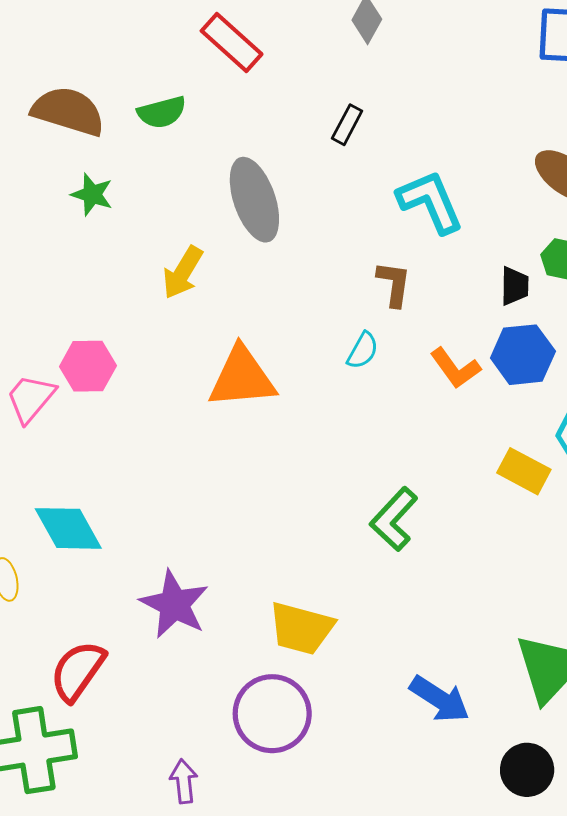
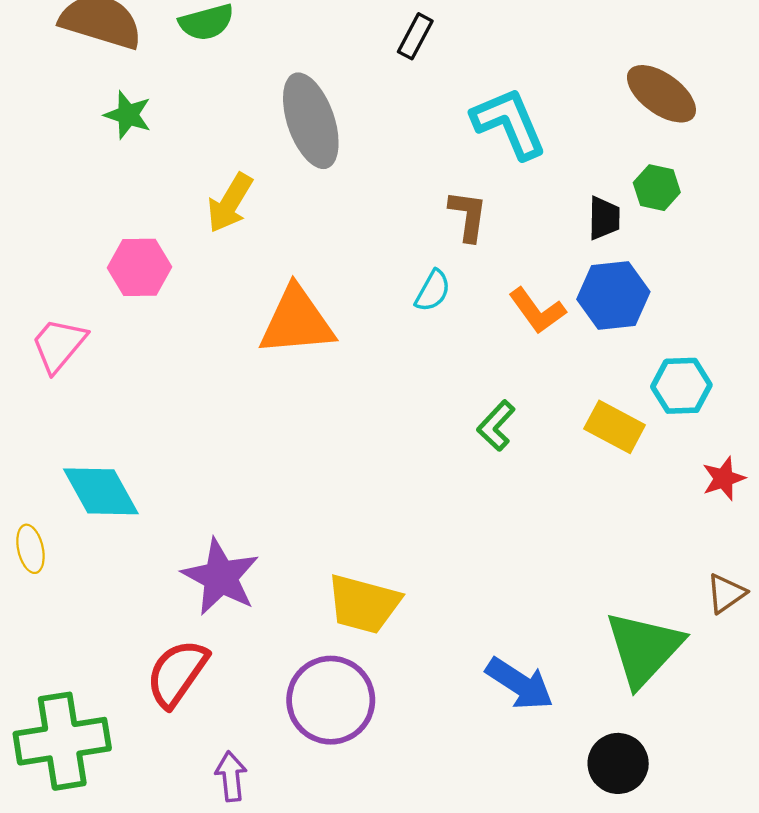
pink hexagon: (88, 366) -> (140, 267), moved
green L-shape: (394, 519) -> (496, 426), moved, size x0.7
red semicircle: (78, 671) -> (177, 673), moved

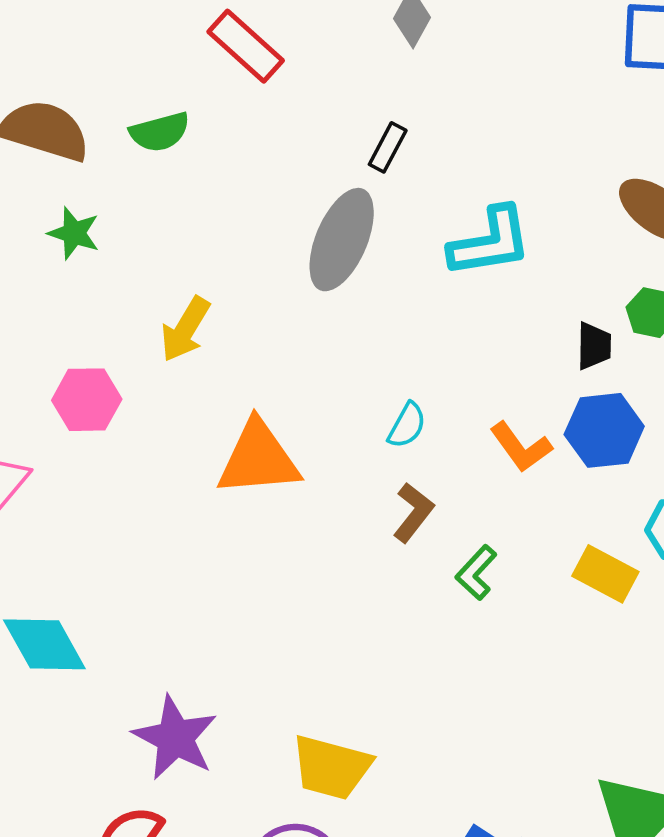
gray ellipse: (311, 121) -> (342, 240), moved, turned 42
cyan L-shape: (509, 123) -> (490, 242), turned 104
brown L-shape: (468, 216) -> (413, 512), moved, turned 30

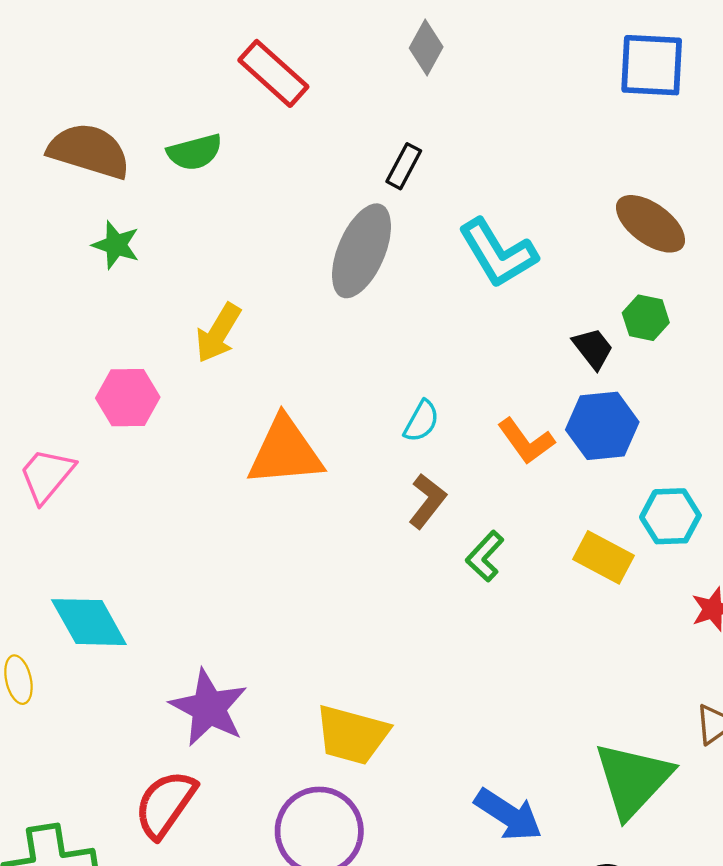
cyan L-shape: (490, 242) -> (498, 253), turned 68
black trapezoid: (594, 346) -> (593, 348), turned -39

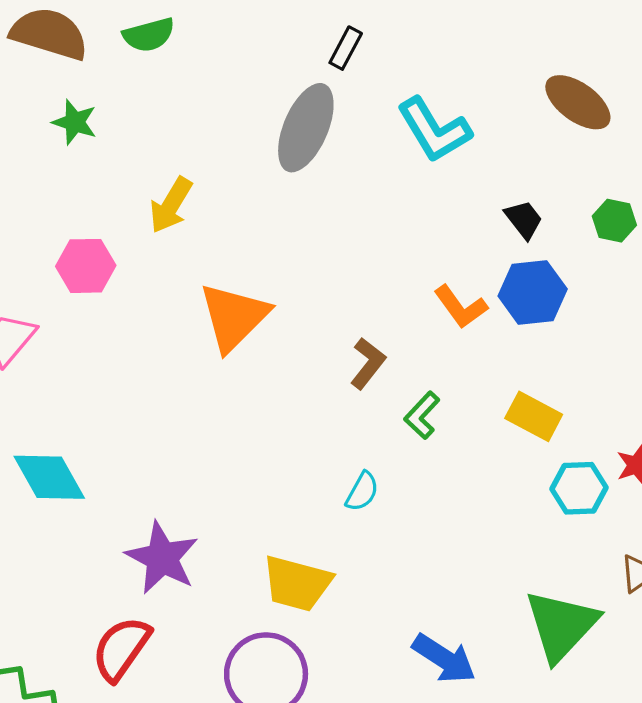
green hexagon: (646, 318) -> (614, 221), moved
cyan semicircle: (421, 421) -> (362, 492), moved
orange triangle: (285, 452) -> (234, 317), turned -40
cyan hexagon: (670, 516) -> (579, 488), moved

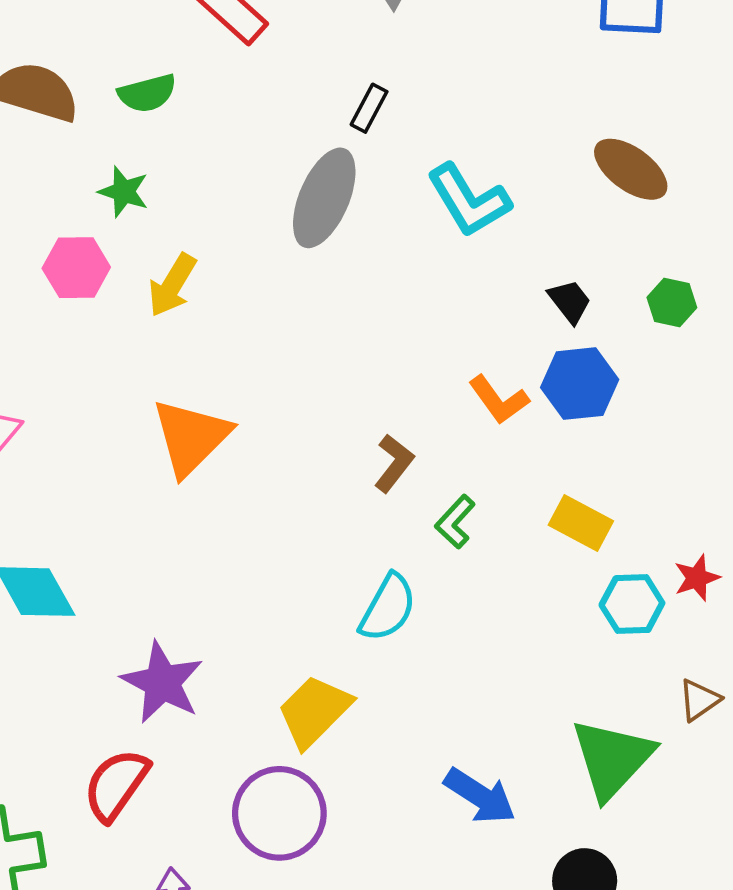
green star: (75, 122) -> (124, 192), moved
pink hexagon: (86, 266) -> (76, 268), moved
orange triangle: (234, 317) -> (191, 437), moved
cyan semicircle: (362, 492) -> (388, 608), size x1.5
yellow trapezoid: (297, 583) -> (314, 711), turned 120

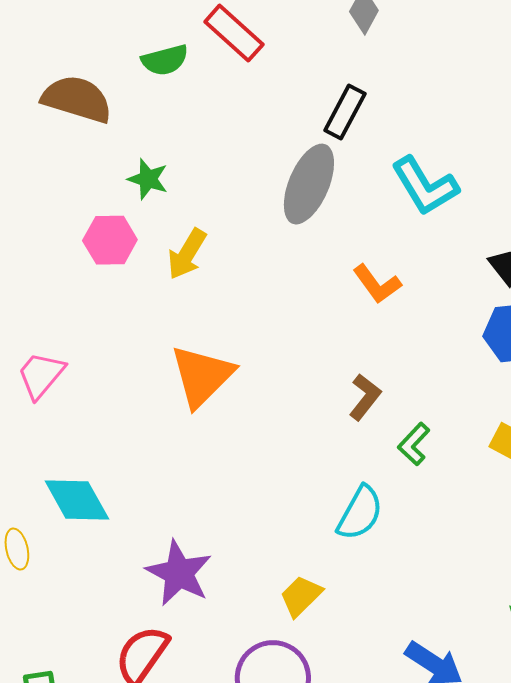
green semicircle: (147, 93) -> (165, 60), moved
black rectangle: (369, 108) -> (345, 112), size x1.4
orange L-shape: (499, 400) -> (377, 284), moved
yellow trapezoid: (314, 711) -> (301, 596), size x0.7

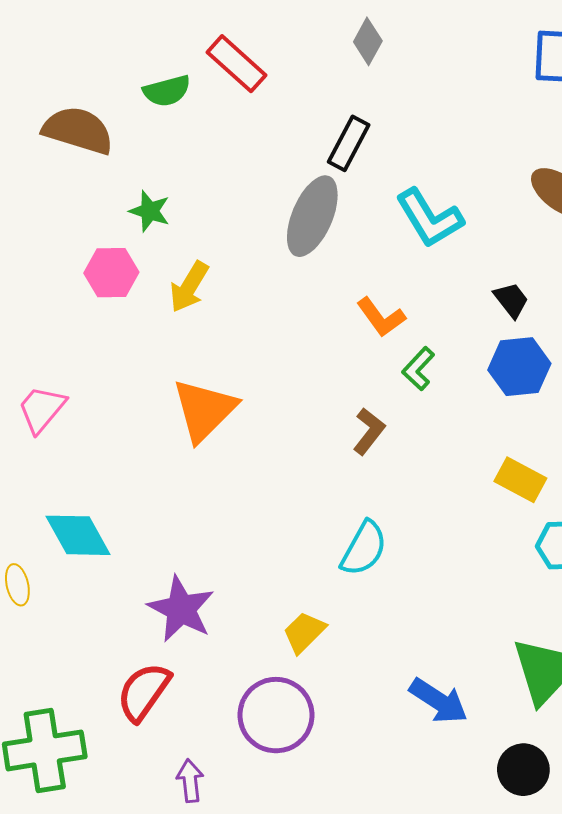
green L-shape: (414, 444) -> (418, 369), moved

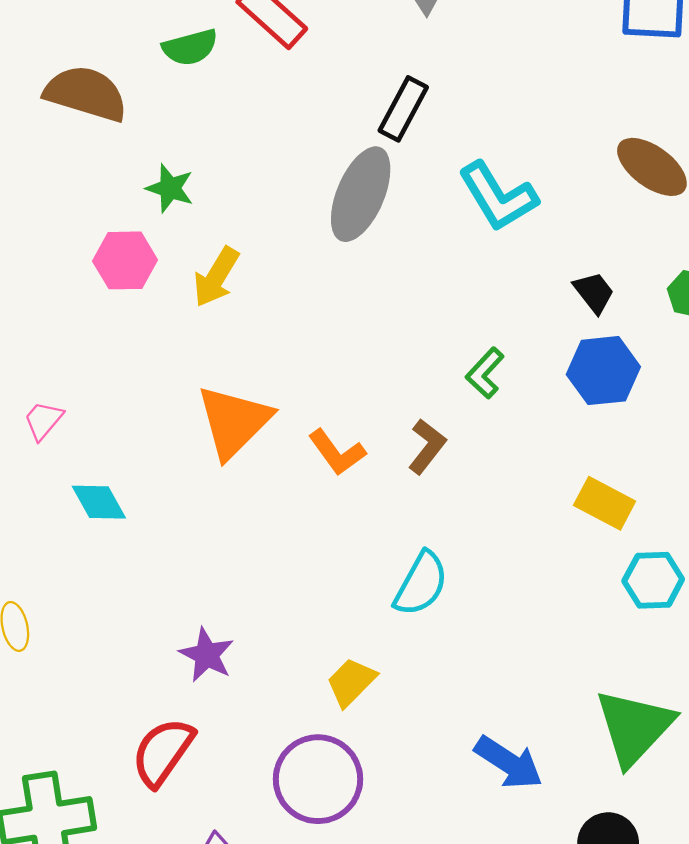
orange L-shape: (381, 317) -> (337, 452), moved
pink trapezoid: (42, 409) -> (43, 420), size x0.7
cyan diamond: (78, 535) -> (99, 502), moved, size x0.7
purple star: (181, 609) -> (207, 655), size x0.7

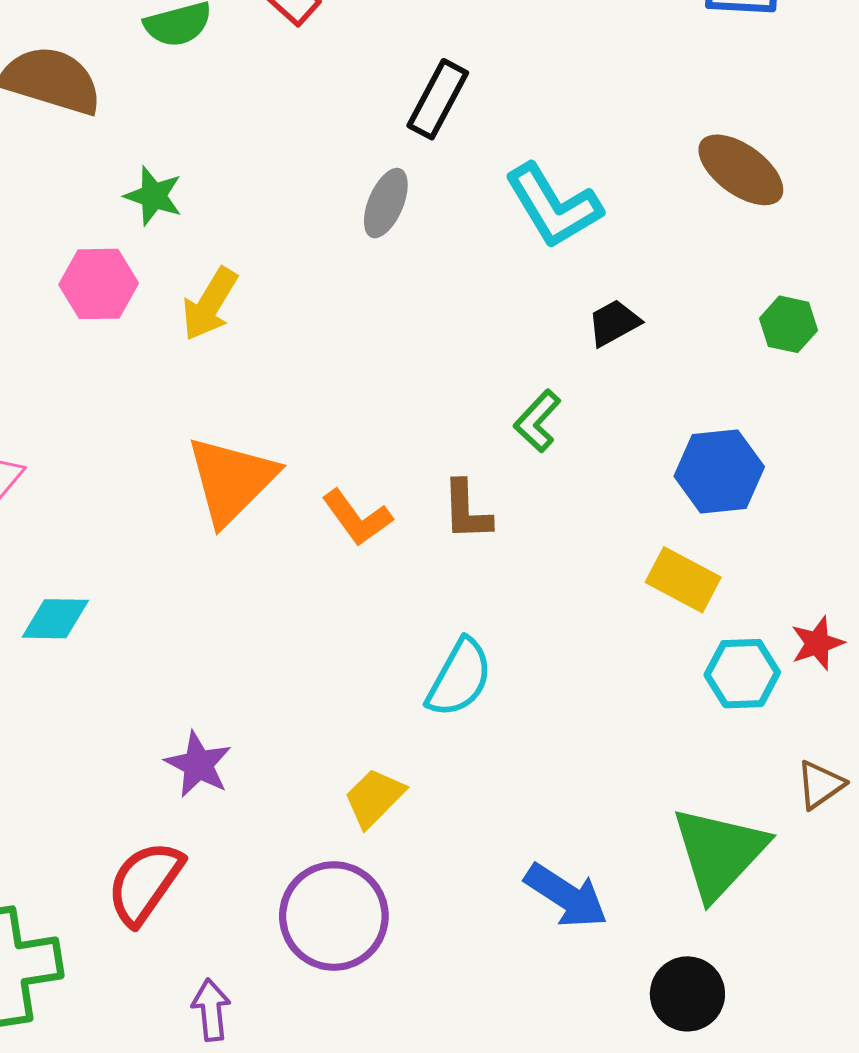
gray ellipse: (361, 194) -> (386, 203), size x0.6
black trapezoid: (594, 292) -> (614, 323), moved, turned -81
blue hexagon: (603, 371) -> (719, 472), moved
brown L-shape: (427, 446) -> (467, 510), turned 140
cyan diamond: (99, 502) -> (55, 619), moved, turned -60

